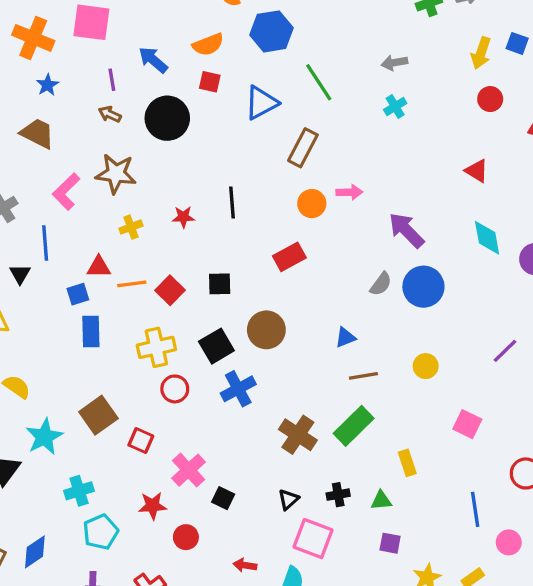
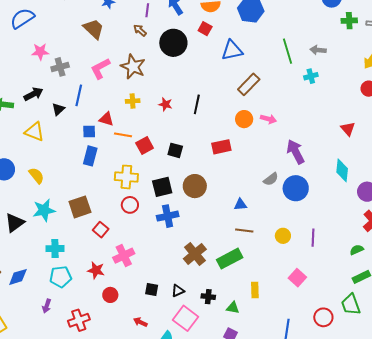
green line: (319, 82) -> (288, 51), moved
purple line: (505, 351) -> (313, 238), moved, turned -60
black square: (223, 498) -> (152, 289), moved, turned -32

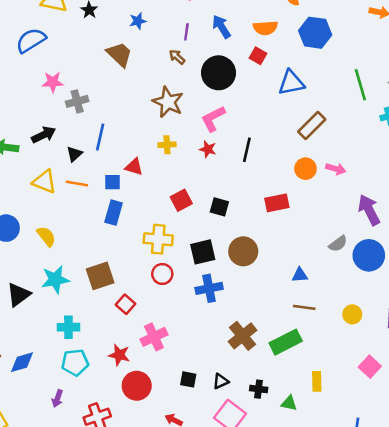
pink L-shape: (100, 68) -> (213, 119), moved
orange line: (123, 135) -> (77, 183), moved
red circle: (110, 295) -> (137, 386), size x1.5

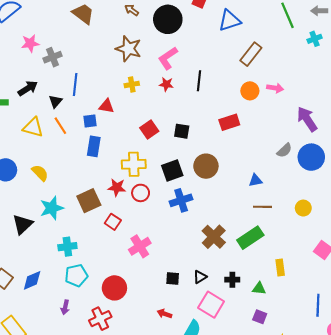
orange line: (77, 183) -> (60, 126), turned 54
red star: (119, 355) -> (117, 187), moved
red circle: (137, 386) -> (114, 288), moved

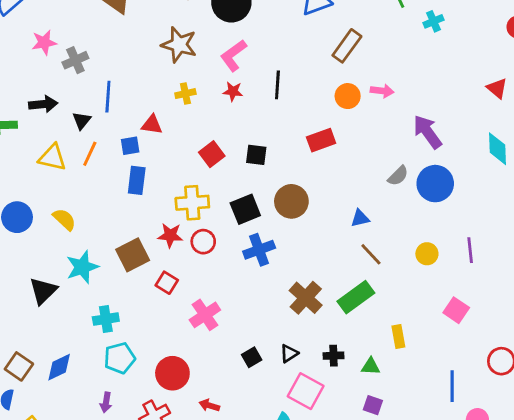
black arrow: (28, 88) -> (43, 104), turned 30
orange line: (60, 126) -> (90, 154), turned 60
brown line: (262, 207) -> (371, 254), turned 48
black square: (173, 279) -> (252, 357), turned -32
red arrow: (164, 314) -> (209, 405), moved

